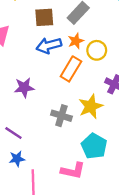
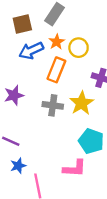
gray cross: (61, 116) -> (53, 105), moved

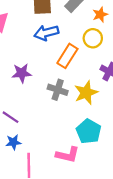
orange star: (57, 42) -> (100, 15), moved

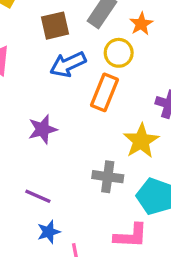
yellow circle: (93, 38) -> (119, 53), moved
gray cross: (58, 90) -> (108, 177), moved

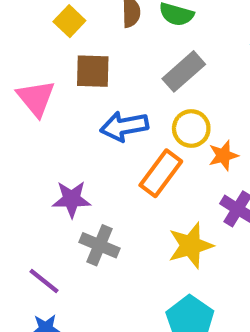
orange star: (141, 24) -> (223, 155), moved
brown square: (55, 26) -> (93, 71), moved
gray cross: (108, 177) -> (100, 245), moved

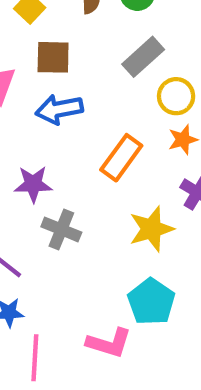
blue arrow: (124, 126) -> (59, 109), moved
yellow circle: (191, 128) -> (176, 96), moved

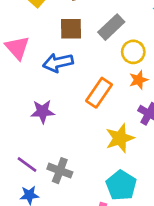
brown square: (53, 57) -> (71, 29), moved
gray cross: (61, 229) -> (60, 171), moved

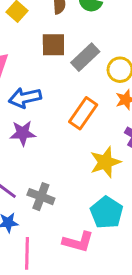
gray rectangle: (111, 27) -> (85, 57), moved
blue arrow: (58, 63) -> (25, 98), moved

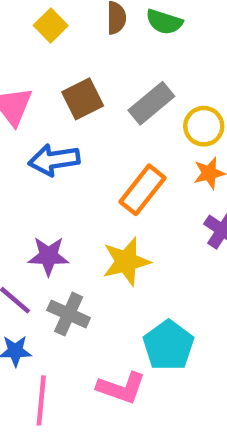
brown square: (53, 45) -> (83, 99), moved, turned -30
purple star: (23, 133) -> (48, 256), moved
yellow star: (105, 162) -> (126, 261), moved

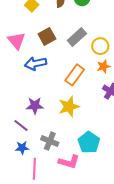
gray cross: (69, 314) -> (50, 141), moved

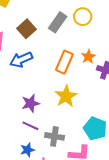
yellow circle: (100, 46) -> (83, 17), moved
orange star: (104, 66) -> (88, 57), moved
purple line: (21, 125) -> (30, 126), moved

